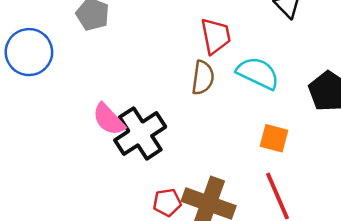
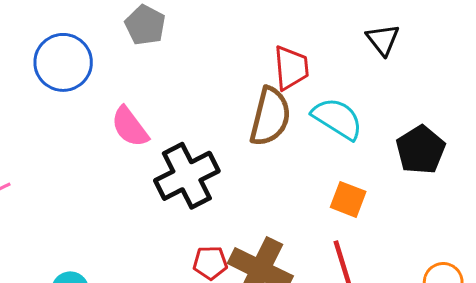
brown semicircle: (203, 78) -> (270, 117), size x1.4
pink semicircle: (109, 119) -> (130, 127), moved

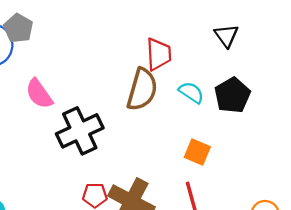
gray pentagon: (145, 25) -> (18, 28), moved
cyan semicircle: (337, 119) -> (191, 92), size x0.7
black pentagon: (421, 150) -> (232, 95), moved

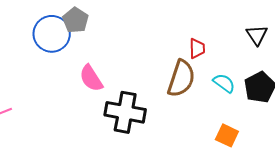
red trapezoid: (159, 54) -> (197, 48), size x0.7
black cross: (80, 131) -> (125, 112), turned 33

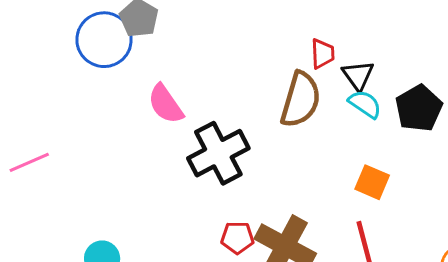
black triangle: (257, 35) -> (358, 75), moved
black cross: (125, 112) -> (218, 153), turned -36

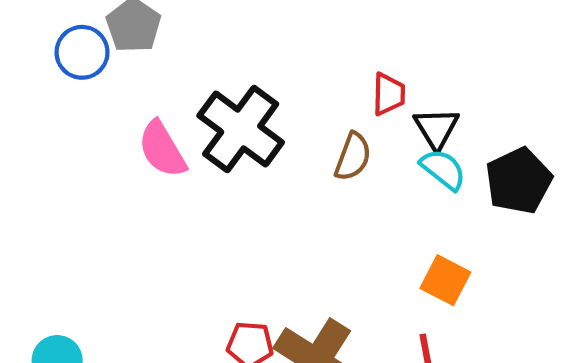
blue circle: (104, 40) -> (82, 52), size x0.7
brown semicircle: (301, 100) -> (353, 157), size x0.6
black cross: (218, 153) -> (241, 129), moved, turned -30

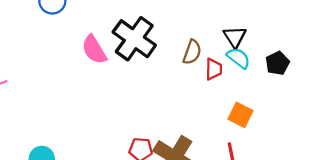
red trapezoid: (389, 94) -> (214, 69), moved
black pentagon: (519, 181) -> (277, 63), size x0.7

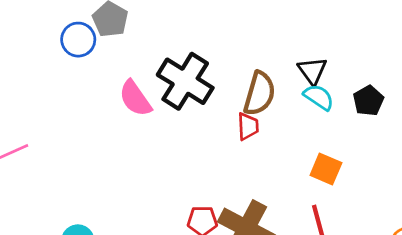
brown semicircle: (192, 52) -> (259, 93), size x1.4
red trapezoid: (214, 69) -> (248, 126), moved

